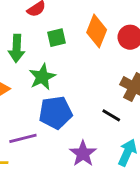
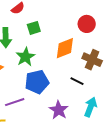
orange diamond: (97, 31) -> (65, 48), moved, turned 50

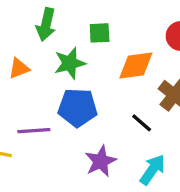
green square: (34, 28) -> (100, 33), moved

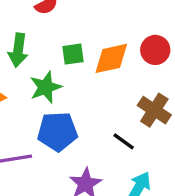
orange diamond: (136, 65) -> (111, 58), moved

